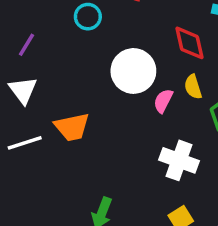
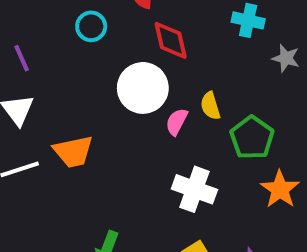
red diamond: (190, 43) -> (171, 40), moved
purple line: (26, 45) -> (22, 58), turned -55

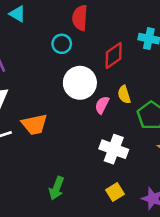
cyan circle: (91, 26) -> (62, 44), moved
red diamond: (171, 40) -> (114, 56), moved, turned 68

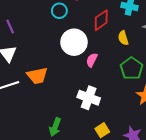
yellow semicircle: (124, 95) -> (123, 38), moved
white cross: (114, 149) -> (89, 98), moved

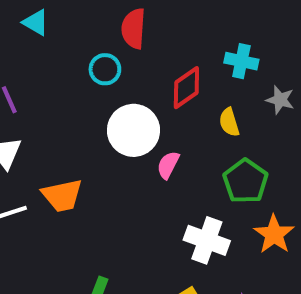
white cross: (89, 98) -> (207, 240), moved

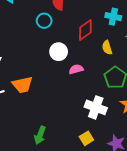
white circle: (133, 130) -> (59, 52), size x0.7
pink semicircle: (168, 165) -> (76, 69), turned 48

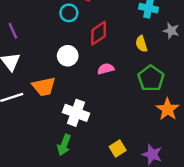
red diamond: (85, 30) -> (99, 33), moved
white circle: (59, 52) -> (68, 56), moved
white cross: (96, 107) -> (76, 113), moved

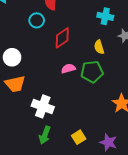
white circle: (68, 56) -> (12, 57), moved
green pentagon: (151, 78) -> (92, 72), moved, turned 30
green arrow: (64, 145) -> (45, 135), moved

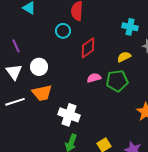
yellow semicircle: (99, 47) -> (124, 57), turned 80

